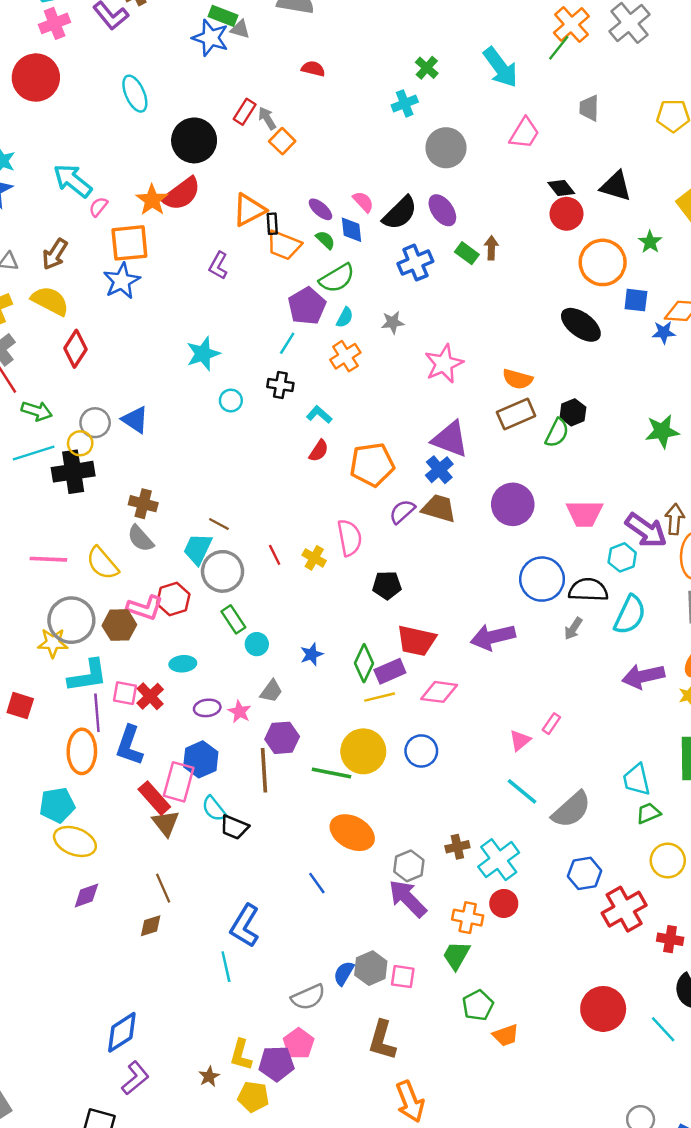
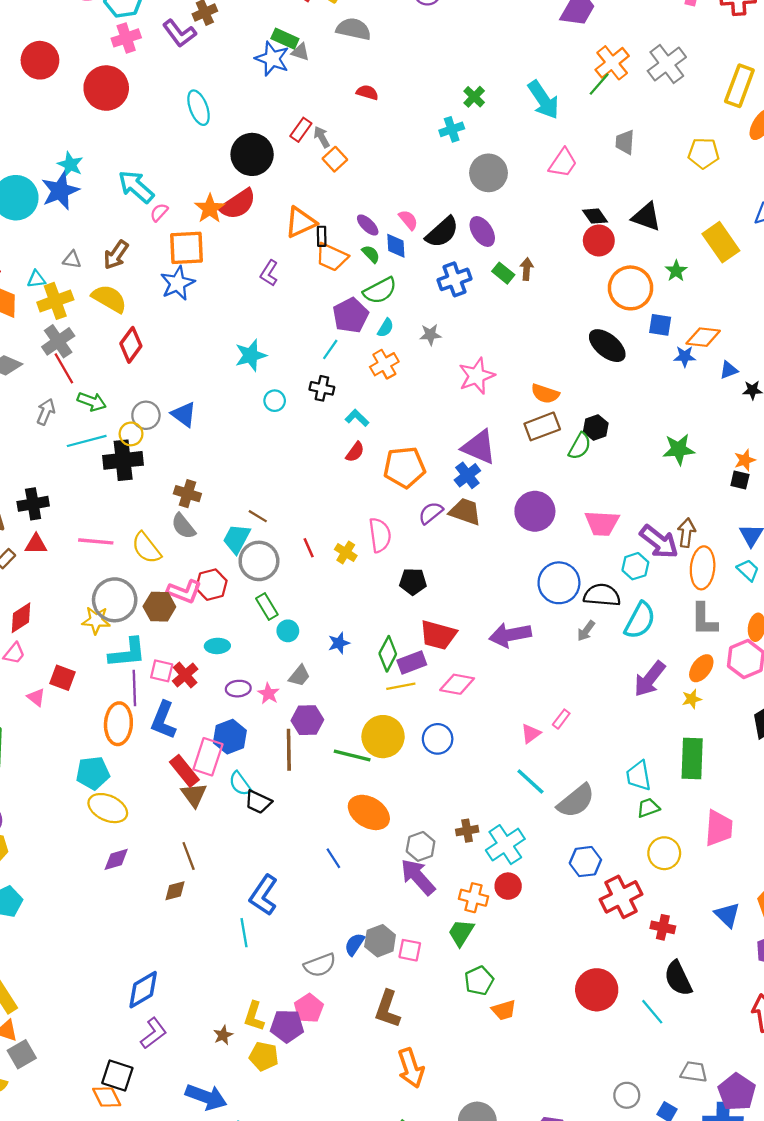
purple arrow: (643, 676) -> (650, 679), turned -42

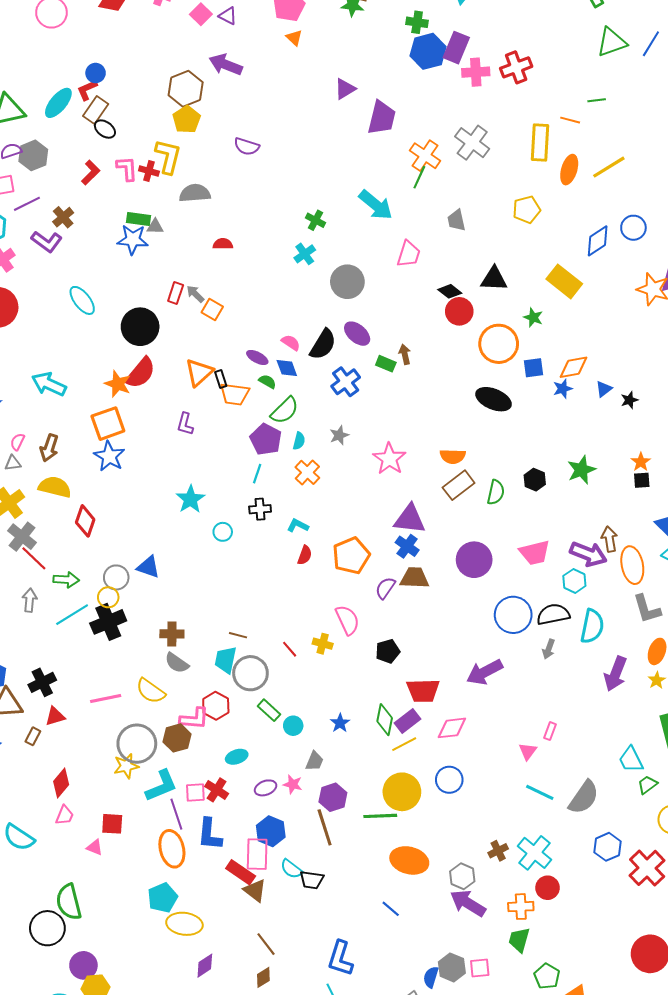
pink semicircle: (159, 212) -> (17, 442), moved
black hexagon: (596, 428) -> (535, 480), moved

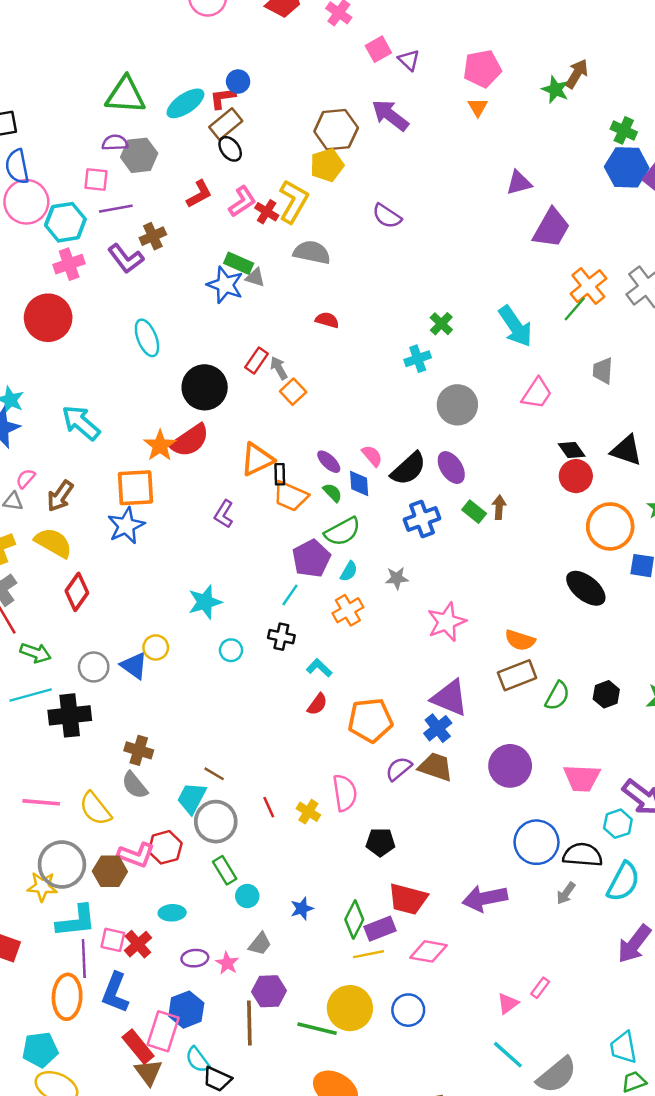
pink L-shape: (127, 169) -> (242, 202), turned 44
yellow circle: (108, 597) -> (156, 647), moved

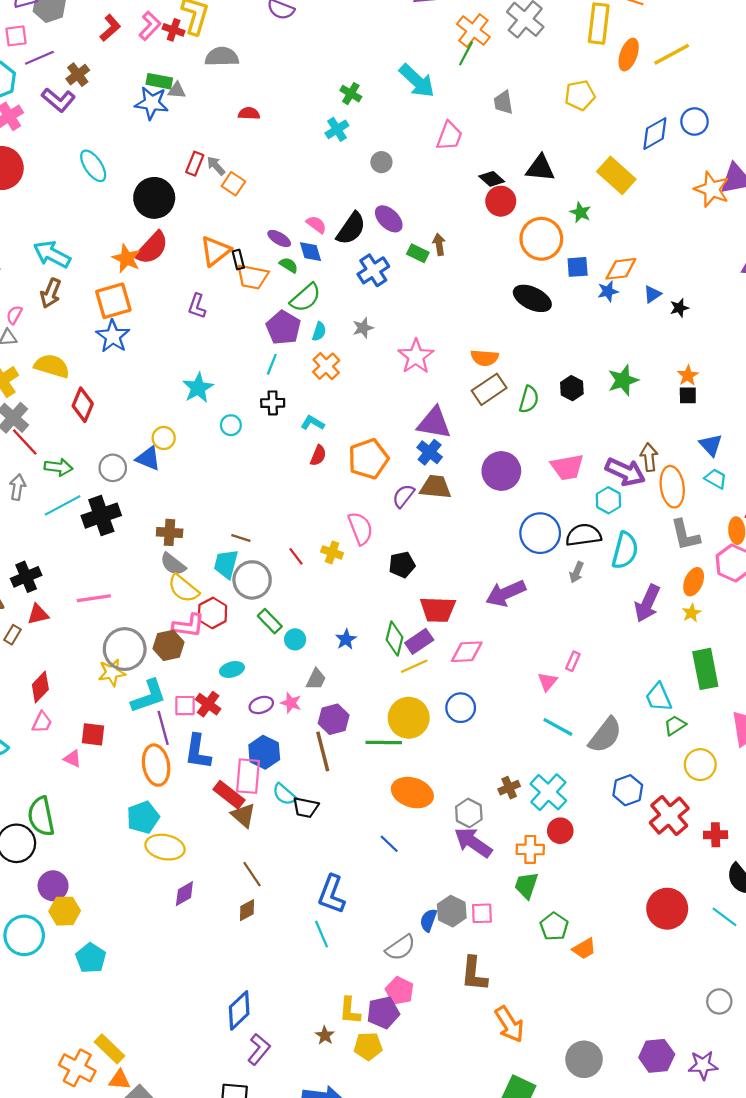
gray circle: (457, 405) -> (381, 162), size x0.6
brown arrow: (60, 496) -> (51, 293), moved
yellow semicircle: (95, 809) -> (183, 588), moved

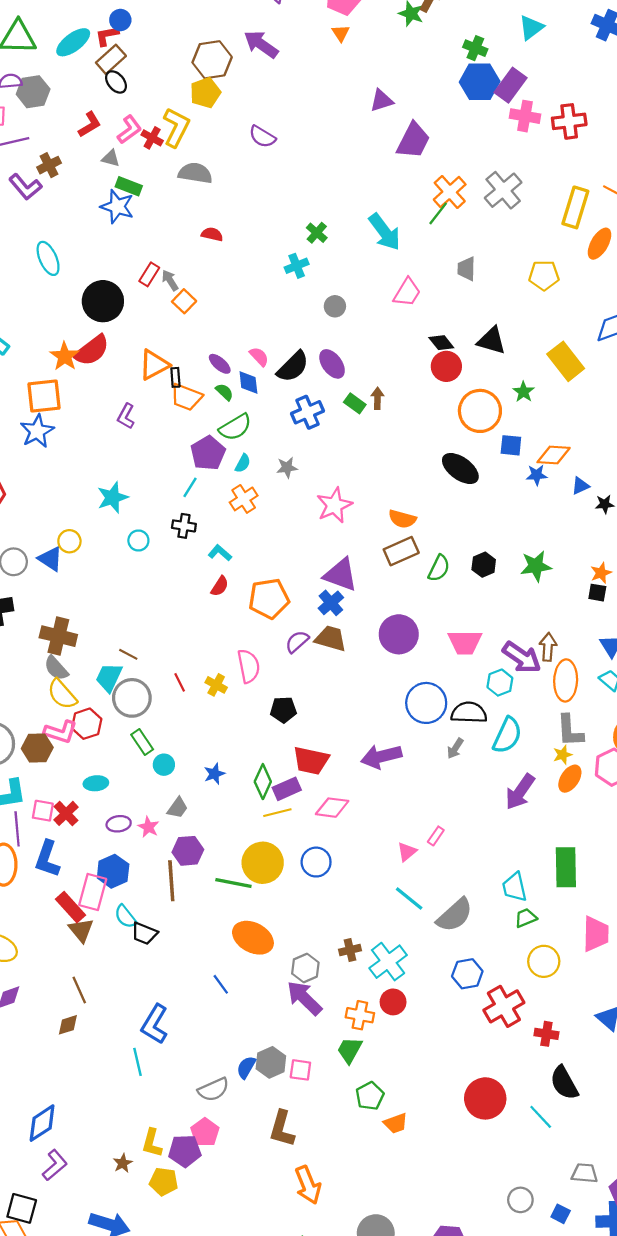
gray triangle: (177, 90) -> (111, 158), moved
brown cross: (170, 532) -> (58, 636), size x1.4
yellow star: (691, 613) -> (563, 755), moved

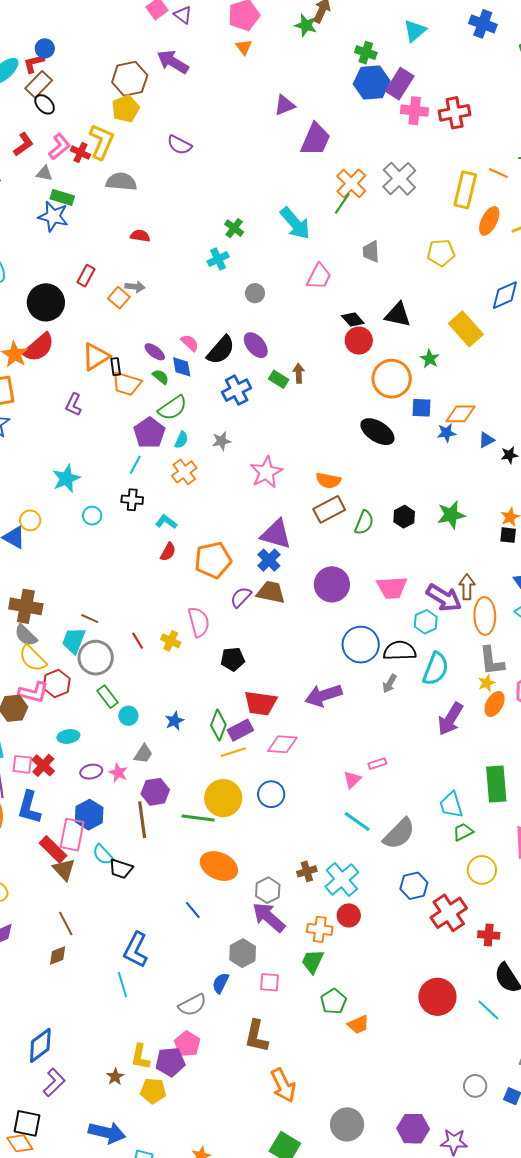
gray arrow: (170, 280) -> (135, 287), moved, turned 132
pink rectangle: (436, 836) -> (377, 764), turned 42
gray hexagon: (271, 1062) -> (243, 953), moved

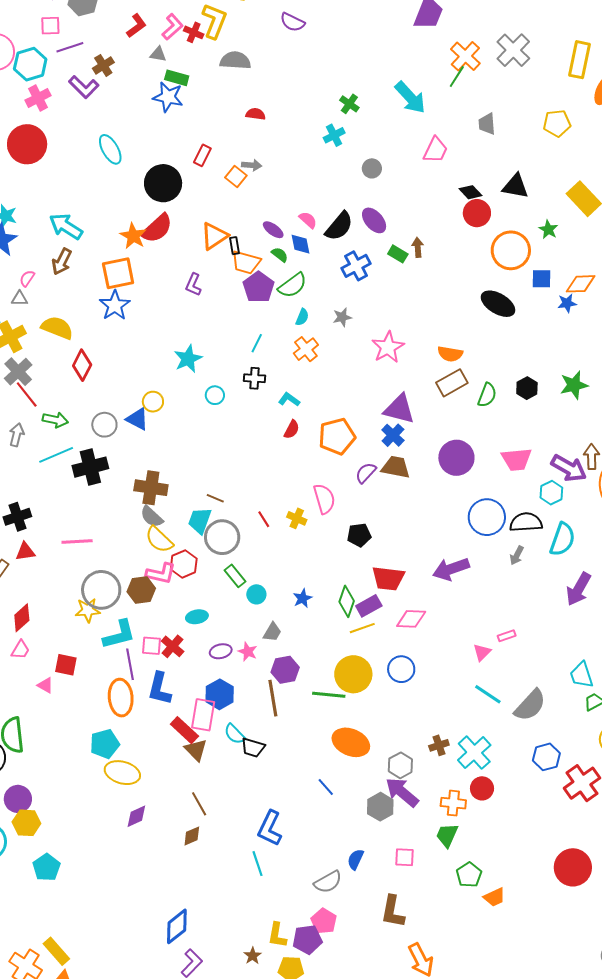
purple pentagon: (149, 433) -> (258, 287), moved
gray hexagon: (243, 953) -> (380, 807), moved

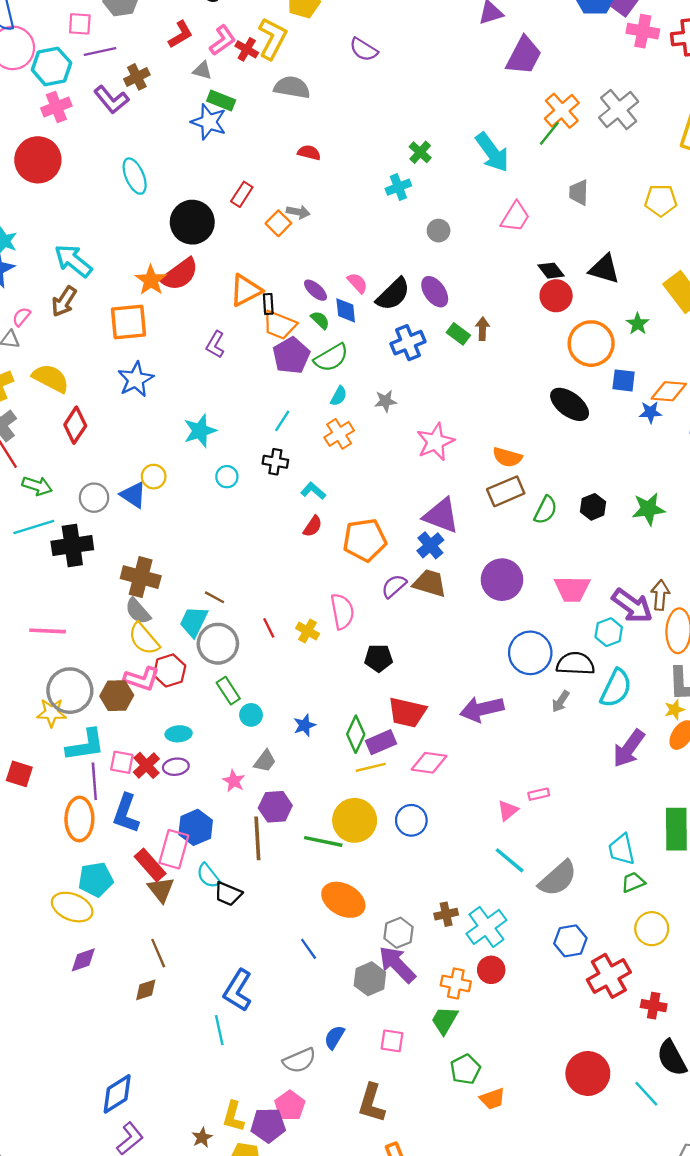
blue star: (115, 305) -> (136, 379), moved
purple ellipse: (221, 651) -> (176, 767), moved
cyan pentagon: (105, 744) -> (96, 879), moved

